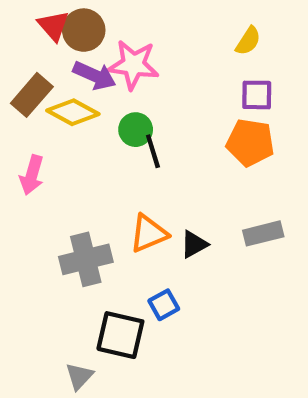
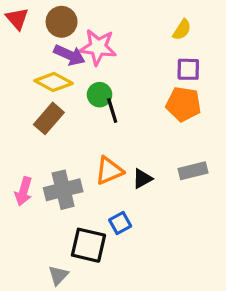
red triangle: (53, 26) -> (17, 19), moved
brown rectangle: (32, 95) -> (49, 118), moved
pink arrow: (32, 175) -> (23, 191), moved

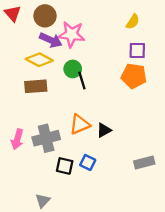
brown rectangle: (49, 118) -> (36, 86), turned 45
gray rectangle: (193, 171) -> (144, 162), moved
blue square: (120, 223) -> (88, 162), turned -35
black square: (88, 245) -> (65, 166), moved, size x0.7

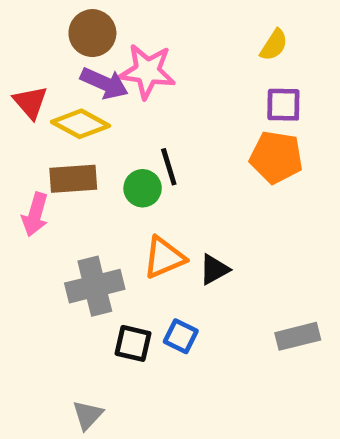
red triangle: (13, 14) -> (30, 102), moved
green circle: (73, 69) -> (143, 188), moved
pink arrow: (17, 139) -> (35, 215), moved

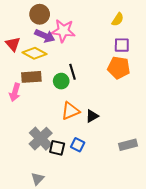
gray cross: (95, 286) -> (41, 139), moved, turned -30

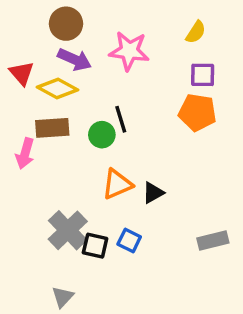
pink star: (63, 31) -> (129, 51), moved

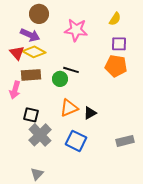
purple arrow: (75, 60) -> (30, 35), moved
red triangle: (22, 73) -> (17, 53), moved
black line: (121, 119) -> (71, 70), turned -56
blue square: (129, 241) -> (76, 141), size x1.5
black square: (95, 246) -> (31, 115), moved

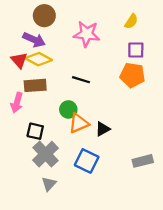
green circle: (60, 79) -> (68, 109), moved
gray triangle: (37, 174) -> (49, 184), moved

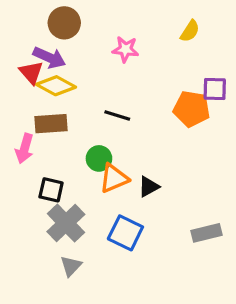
pink star: (87, 34) -> (125, 49), size x0.7
purple square: (136, 50) -> (215, 89), moved
red triangle: (19, 60) -> (31, 72), moved

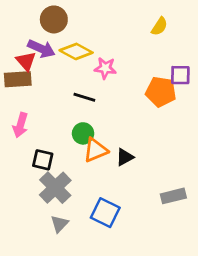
pink star: (125, 49) -> (105, 68), moved
yellow diamond: (56, 86) -> (76, 51), moved
black line: (117, 115) -> (84, 97), moved
brown rectangle: (51, 124) -> (18, 79), moved
blue square: (125, 233) -> (105, 213), moved

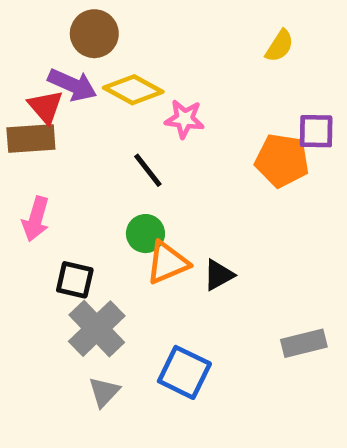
black line: (84, 97) -> (148, 170), turned 35

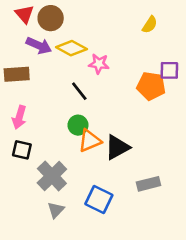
red triangle: (46, 107) -> (24, 14), moved
black triangle: (219, 275) -> (117, 147), size x1.5
black square: (75, 280) -> (22, 150), moved
gray rectangle: (304, 343) -> (148, 184), moved

